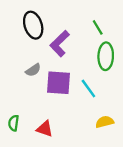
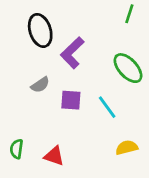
green line: (98, 27) -> (129, 14), moved, turned 49
green ellipse: (106, 56) -> (128, 68), turned -45
purple square: (59, 83) -> (71, 100), size x0.7

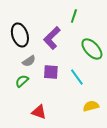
green line: (129, 14) -> (74, 16), moved
black ellipse: (40, 30) -> (20, 35), moved
green semicircle: (17, 149) -> (22, 81), moved, turned 40

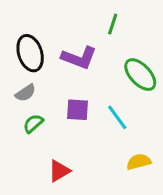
purple L-shape: (52, 38) -> (79, 58), turned -115
gray semicircle: (29, 61) -> (26, 93), moved
red triangle: (39, 112) -> (59, 171), turned -49

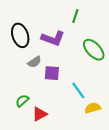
gray semicircle: (26, 93) -> (34, 62), moved
cyan line: (117, 117) -> (78, 91), moved
green semicircle: (33, 124) -> (22, 101), moved

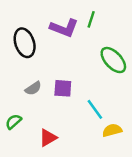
purple L-shape: (53, 38) -> (64, 28), moved
gray semicircle: (34, 62) -> (33, 88), moved
green semicircle: (22, 101) -> (14, 122), moved

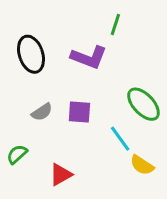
purple L-shape: (64, 28) -> (89, 57), moved
green ellipse: (113, 60) -> (144, 104), moved
yellow semicircle: (112, 130) -> (142, 165), turned -132

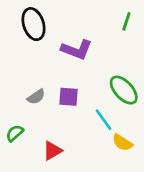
green line: (115, 24) -> (126, 21), moved
black ellipse: (31, 54) -> (33, 24), moved

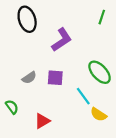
purple L-shape: (77, 50) -> (62, 40), turned -55
green semicircle: (15, 133) -> (12, 107), turned 96

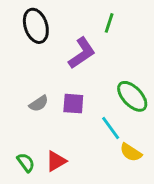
green line: (102, 17) -> (109, 23), moved
green semicircle: (12, 107) -> (26, 162), moved

